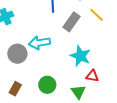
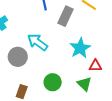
cyan arrow: (39, 43) -> (38, 42), turned 55
cyan star: (80, 56) -> (80, 48), turned 30

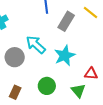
cyan star: (80, 48) -> (65, 56), moved

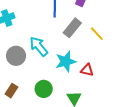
yellow line: (91, 13) -> (97, 34), moved
red triangle: (91, 74) -> (87, 70), moved

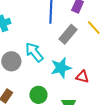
yellow line: (97, 34) -> (94, 27), moved

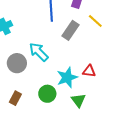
cyan star: (61, 68) -> (67, 77), moved

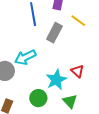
cyan arrow: (39, 52) -> (25, 57), turned -65
red triangle: (89, 71) -> (77, 71), turned 40

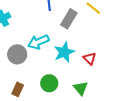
cyan star: (56, 80) -> (64, 52), moved

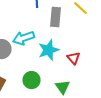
gray rectangle: (69, 19) -> (56, 17), turned -30

